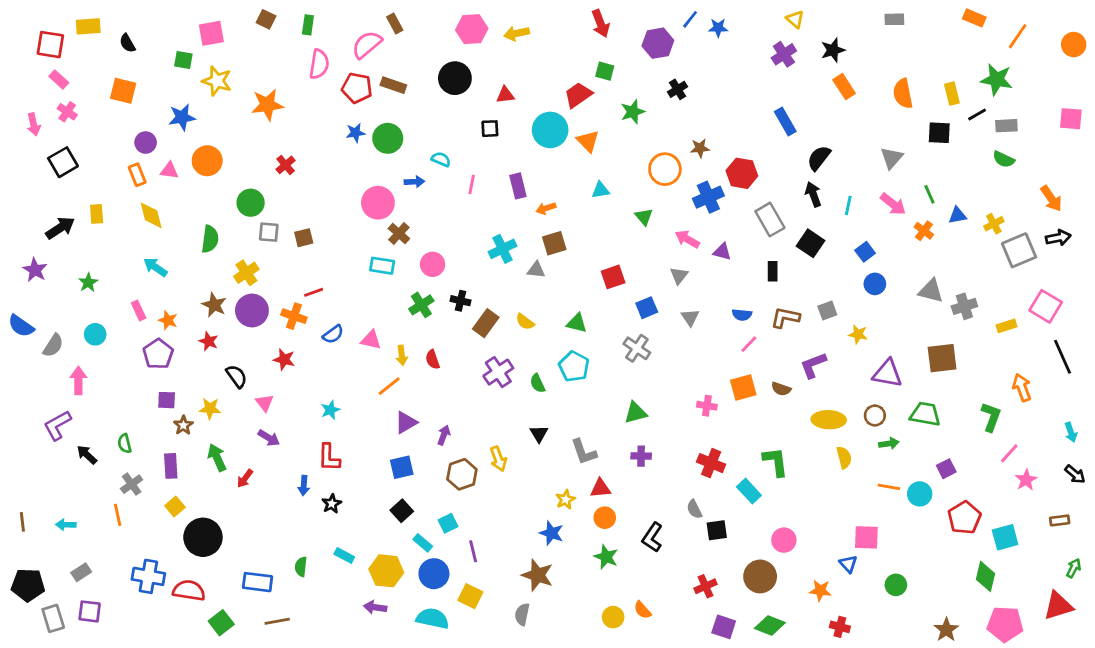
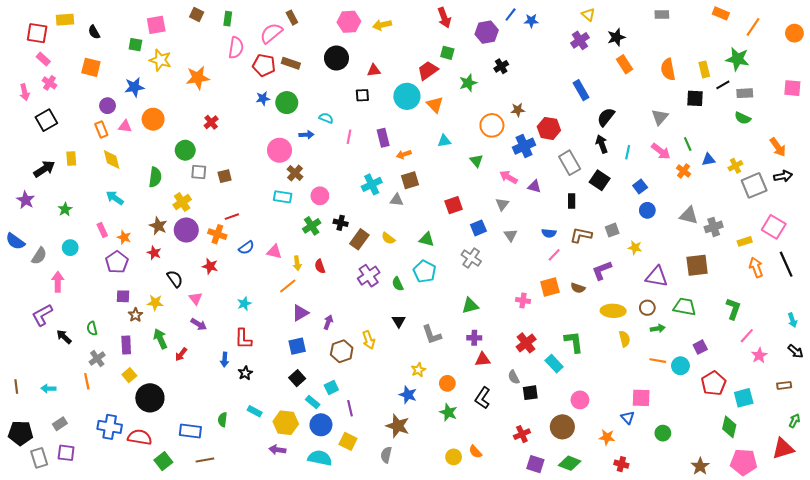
orange arrow: (1022, 387) -> (756, 267), moved
red cross: (711, 463) -> (526, 343), turned 30
red triangle: (601, 488) -> (483, 360), moved

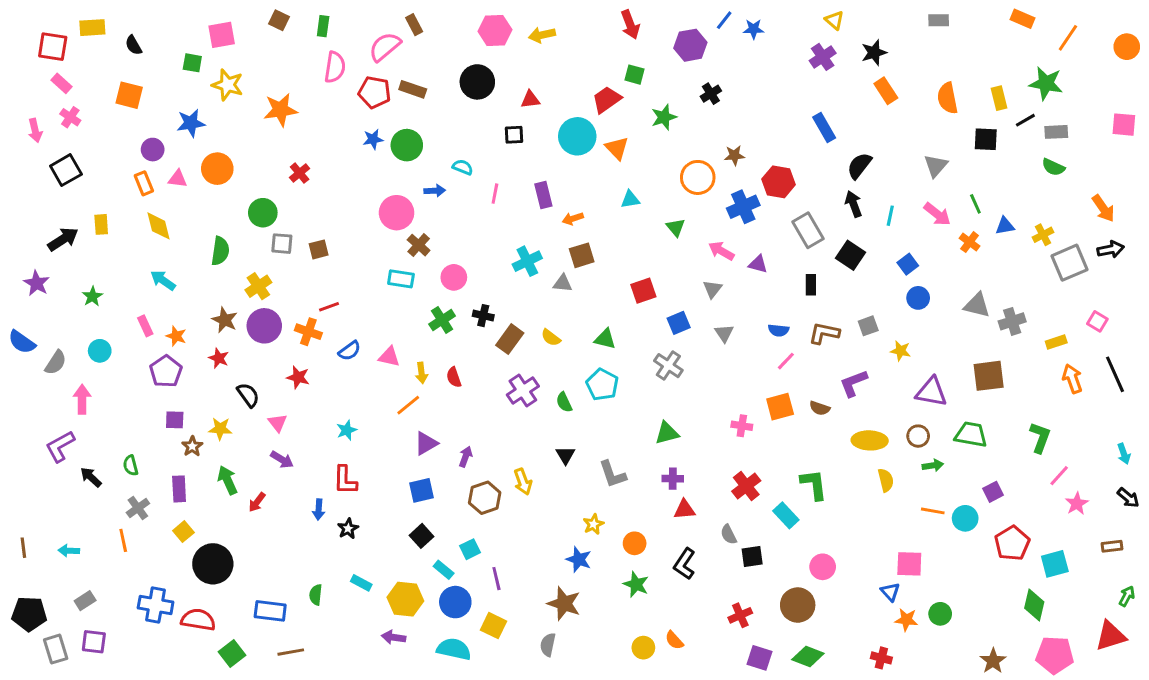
pink square: (774, 227) -> (1097, 321), size x0.6
orange star: (607, 437) -> (906, 620), moved

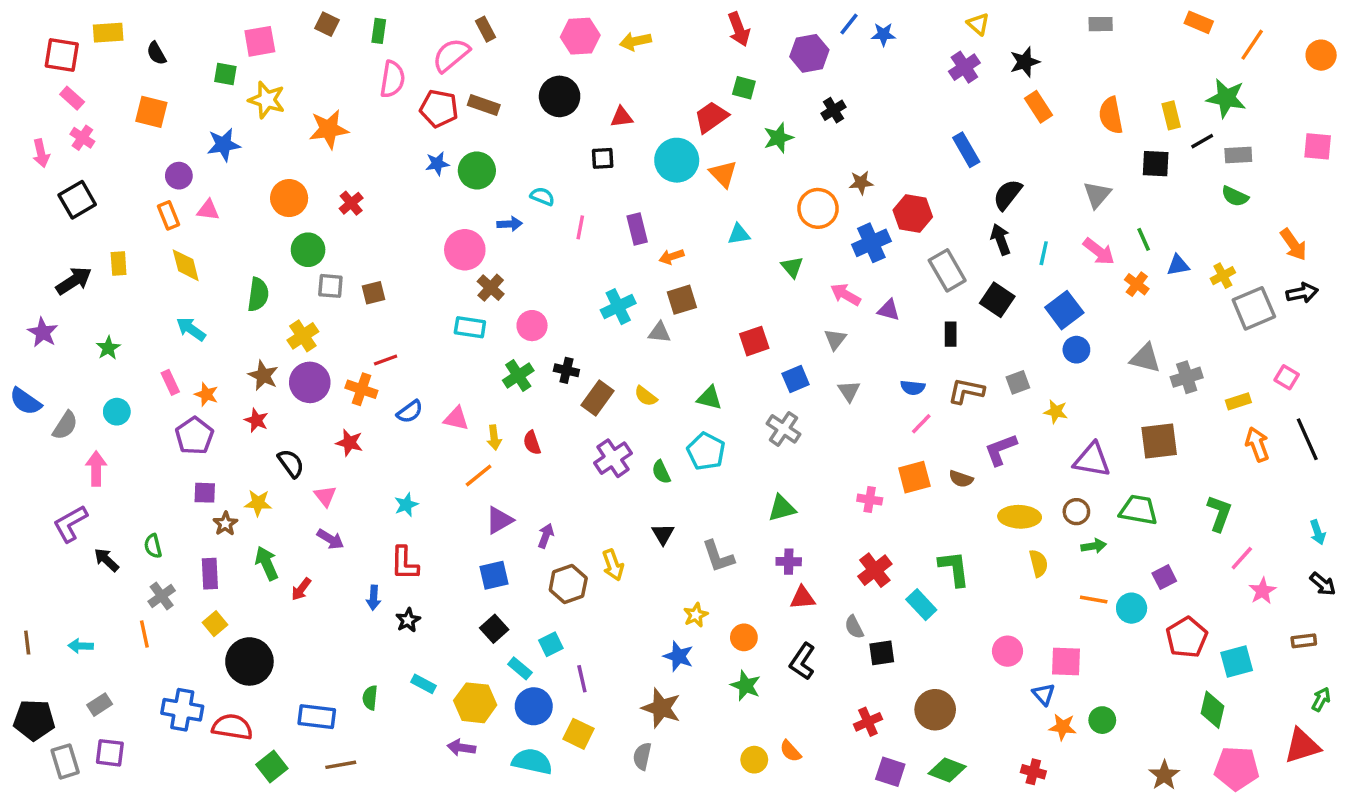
orange circle: (217, 169) -> (289, 198), moved
blue square: (908, 264) -> (1064, 310), size x1.5
pink circle: (823, 567) -> (1007, 651), moved

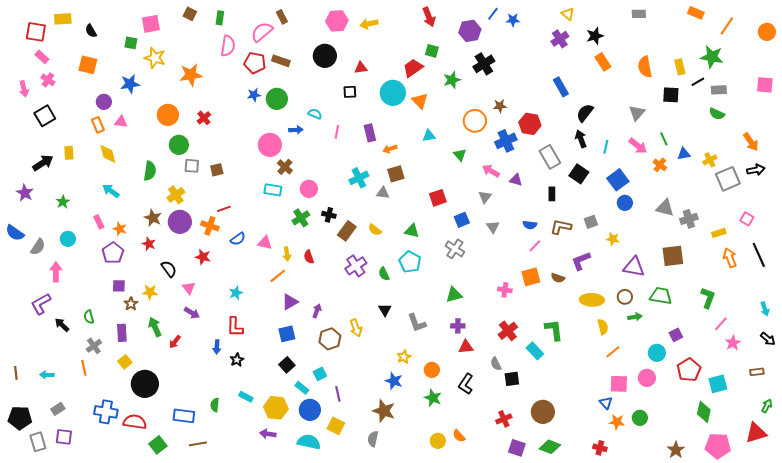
black cross: (833, 110) -> (484, 64), size x1.5
orange line: (1094, 599) -> (613, 352), moved, turned -49
pink circle: (1007, 651) -> (647, 378), moved

